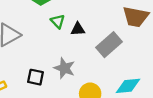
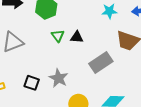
black triangle: (78, 29) -> (77, 37), moved

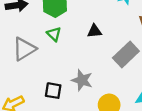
green triangle: (58, 36) -> (54, 34), moved

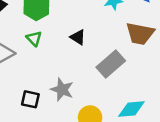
black triangle: (94, 31) -> (78, 37), turned 35

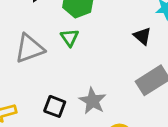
black triangle: (78, 37) -> (142, 36), moved

